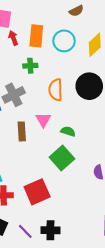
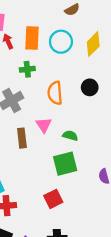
black circle: (89, 86) -> (90, 87), size x0.6
green square: (62, 158) -> (65, 164), turned 30
red square: (37, 192) -> (53, 199), moved, size x0.7

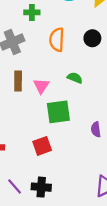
pink triangle: (44, 125) -> (41, 86), moved
green semicircle: (70, 136) -> (75, 78), moved

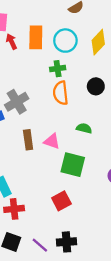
green cross: (32, 12) -> (58, 69), moved
pink triangle: (41, 86) -> (52, 141), turned -35
green square: (58, 112) -> (73, 165), turned 30

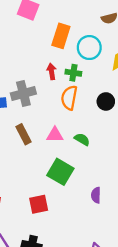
red arrow: (12, 42) -> (52, 71), moved
brown rectangle: (28, 140) -> (24, 134), turned -36
pink triangle: (52, 141) -> (55, 135), moved, turned -36

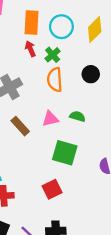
red arrow: (52, 71) -> (30, 49), moved
green cross: (73, 73) -> (53, 55), turned -35

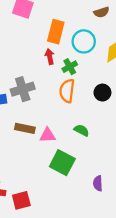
pink triangle: (50, 119) -> (48, 135), moved
brown rectangle: (20, 126) -> (25, 128), turned -48
red square: (52, 189) -> (21, 200), moved

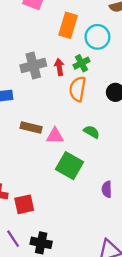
red arrow: (50, 57) -> (59, 67), moved
gray cross: (23, 89) -> (33, 66), moved

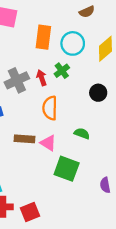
orange semicircle: (78, 89) -> (50, 108), moved
pink triangle: (55, 136) -> (48, 143), turned 42

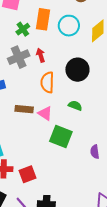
green cross: (62, 71) -> (23, 29), moved
black circle: (98, 93) -> (77, 70), moved, size x1.5

